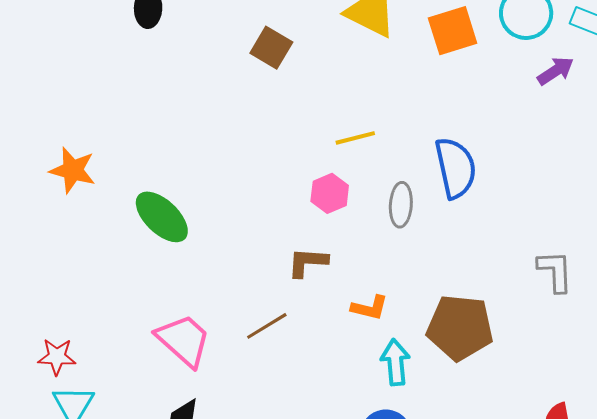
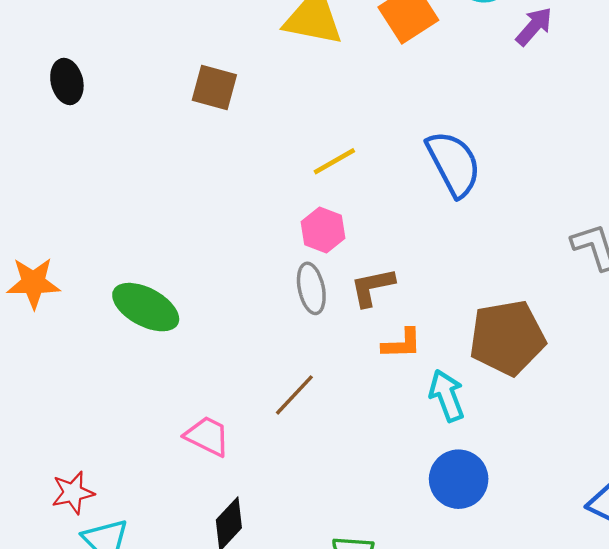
gray ellipse: (401, 205) -> (311, 288), moved
brown L-shape: (308, 262) -> (372, 287), moved
pink trapezoid: (184, 340) -> (207, 436), size x0.7

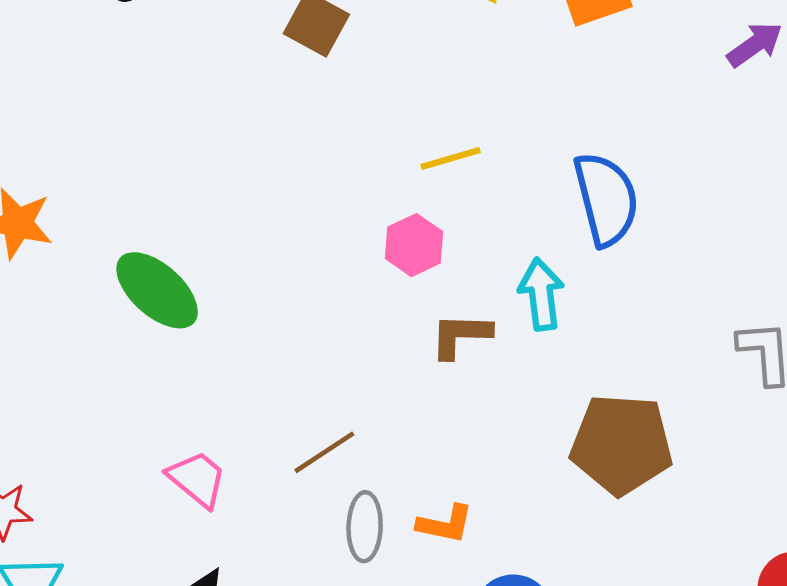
gray ellipse: (311, 288) -> (365, 527), moved
orange L-shape: (402, 344) -> (445, 524), moved
cyan arrow: (447, 396) -> (541, 294), moved

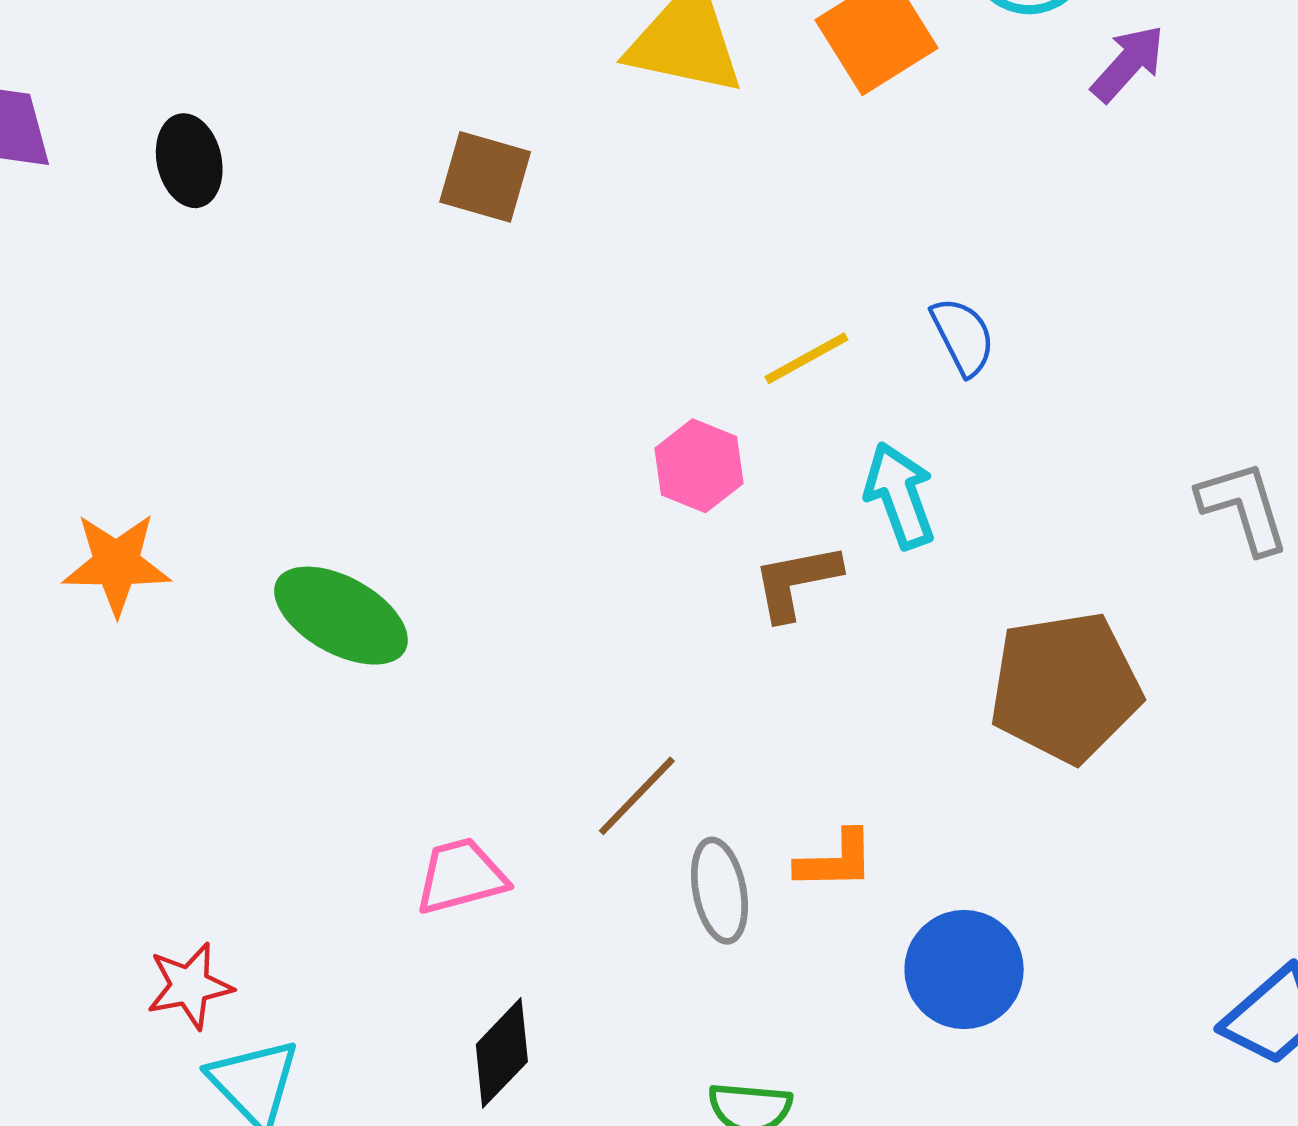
yellow line: (450, 158) -> (806, 358), moved
blue semicircle: (606, 199) -> (963, 336), size x0.6
pink trapezoid: (197, 479) -> (461, 876), turned -42

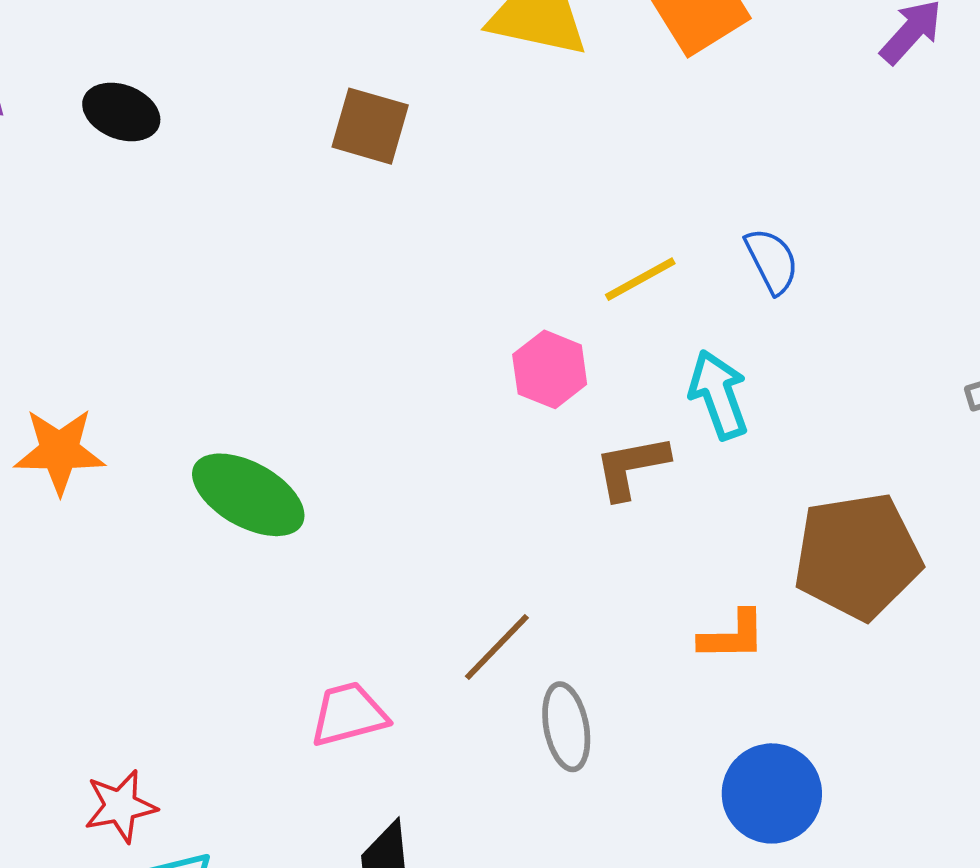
black ellipse: (189, 161) -> (121, 112), turned -56
orange L-shape: (835, 860) -> (732, 636), moved

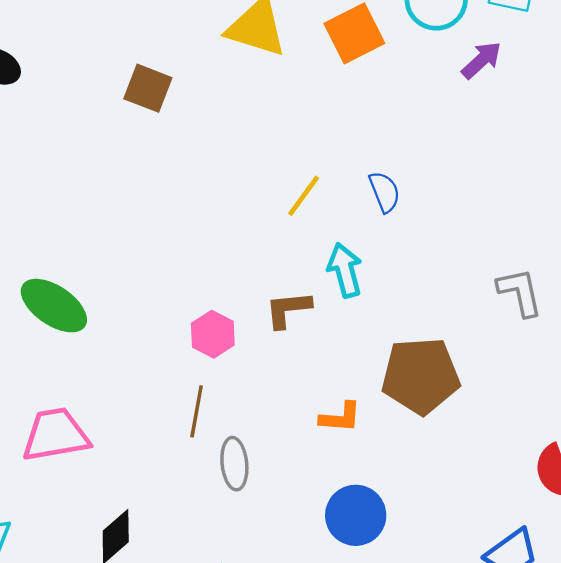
yellow line: (640, 279) -> (304, 196), turned -30
pink hexagon: (550, 369) -> (213, 334), moved
brown line: (497, 647) -> (197, 411), turned -39
pink trapezoid: (349, 714) -> (55, 435), moved, size x1.4

